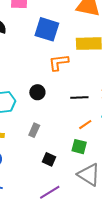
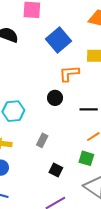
blue square: (47, 29) -> (59, 40), turned 30
black circle: (37, 92) -> (55, 98), moved

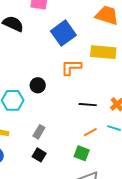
black circle: (55, 98) -> (38, 85), moved
black square: (56, 170) -> (39, 155), moved

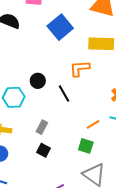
orange L-shape: (71, 67) -> (80, 68), moved
black line: (88, 105) -> (64, 93), moved, turned 60

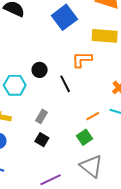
green square: (86, 146) -> (84, 137), turned 35

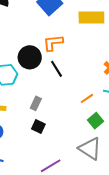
orange L-shape: (82, 60) -> (53, 43), moved
black circle: (40, 70) -> (30, 57), size x1.5
green square: (84, 137) -> (95, 121), moved

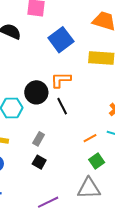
gray triangle: (90, 149) -> (89, 188), turned -40

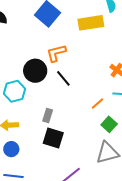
black square: (39, 162) -> (53, 138), size x1.5

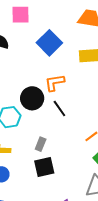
black square: (53, 138) -> (44, 167), turned -35

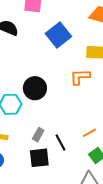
orange L-shape: (55, 83) -> (80, 77), moved
black line: (59, 108) -> (61, 142), moved

